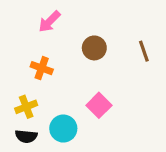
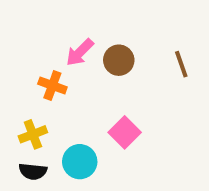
pink arrow: (49, 22) -> (80, 52), moved

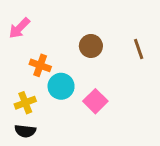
pink arrow: (80, 52) -> (19, 28), moved
cyan circle: (80, 162) -> (61, 86), moved

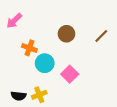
brown line: (139, 49) -> (101, 36), turned 64
yellow cross: (25, 103) -> (39, 95), moved

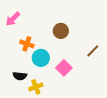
brown line: (101, 36) -> (93, 51), moved
black semicircle: (19, 96) -> (20, 76), moved

